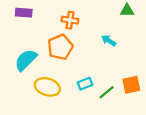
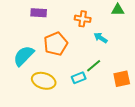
purple rectangle: (24, 13) -> (39, 13), moved
orange cross: (70, 20) -> (83, 19), moved
green line: (107, 92) -> (94, 66), moved

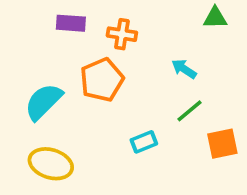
orange cross: (83, 19) -> (122, 34), moved
green line: (94, 66) -> (189, 111), moved
yellow ellipse: (44, 81) -> (51, 164), moved

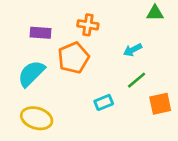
purple rectangle: (71, 23) -> (41, 33), moved
cyan arrow: (184, 69) -> (133, 50), turned -60

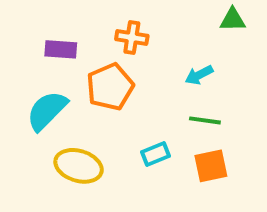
green line: (137, 80) -> (205, 120), turned 48
orange square: (160, 104) -> (211, 166), moved
yellow ellipse: (37, 118) -> (79, 166), moved

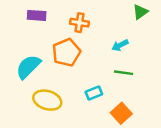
green triangle: (233, 20) -> (140, 12), turned -35
purple rectangle: (61, 49) -> (37, 15), moved
orange square: (211, 166) -> (121, 113), moved, turned -30

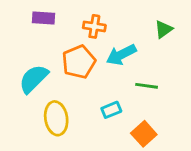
green triangle: (140, 12) -> (164, 29), moved
cyan arrow: (120, 45) -> (121, 55), moved, size x1.5
yellow ellipse: (47, 100) -> (56, 118), turned 64

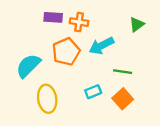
purple rectangle: (43, 18) -> (53, 17), moved
orange square: (144, 134) -> (123, 99), moved

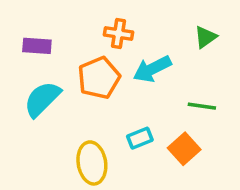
purple rectangle: (53, 17) -> (37, 46), moved
green line: (123, 72) -> (202, 106), moved
yellow ellipse: (47, 99) -> (92, 163), moved

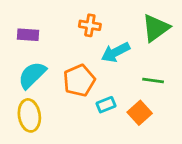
green triangle: (205, 37) -> (156, 28), size x1.6
orange pentagon: (99, 78) -> (79, 80), moved
yellow ellipse: (92, 163) -> (29, 115), moved

